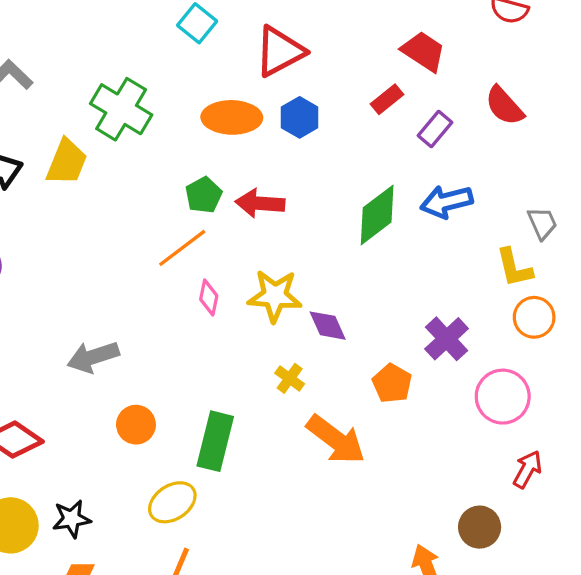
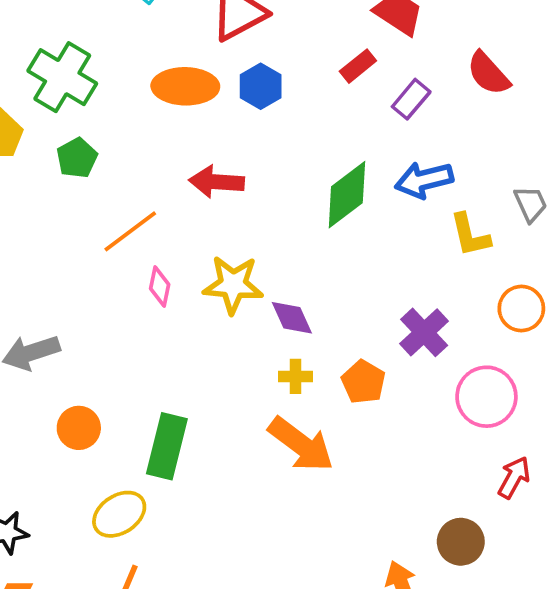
green pentagon: (204, 195) -> (77, 158), moved
yellow L-shape: (514, 268) -> (470, 235), moved
yellow cross: (290, 378) -> (295, 376), moved, turned -36

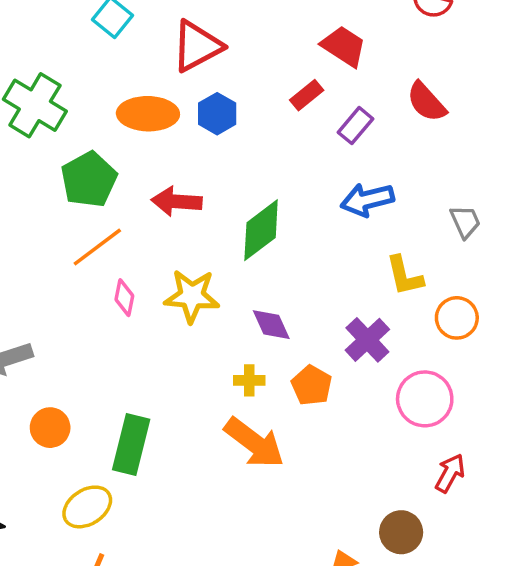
green pentagon: (77, 158) -> (89, 180), moved, size x1.5
green diamond: (347, 195) -> (261, 230), moved
yellow L-shape: (470, 235) -> (404, 276), moved
purple diamond: (292, 318) -> (271, 325), moved

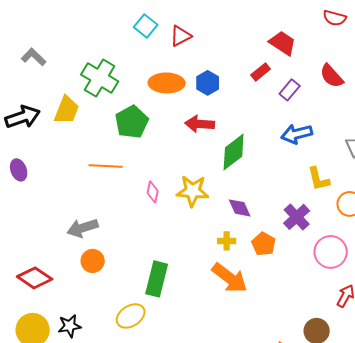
red triangle: (197, 46) -> (181, 36), moved, size x0.7
red arrow: (177, 201) -> (200, 124), moved
orange line: (97, 247) -> (106, 166), moved, turned 40
orange circle: (50, 428) -> (93, 261), moved

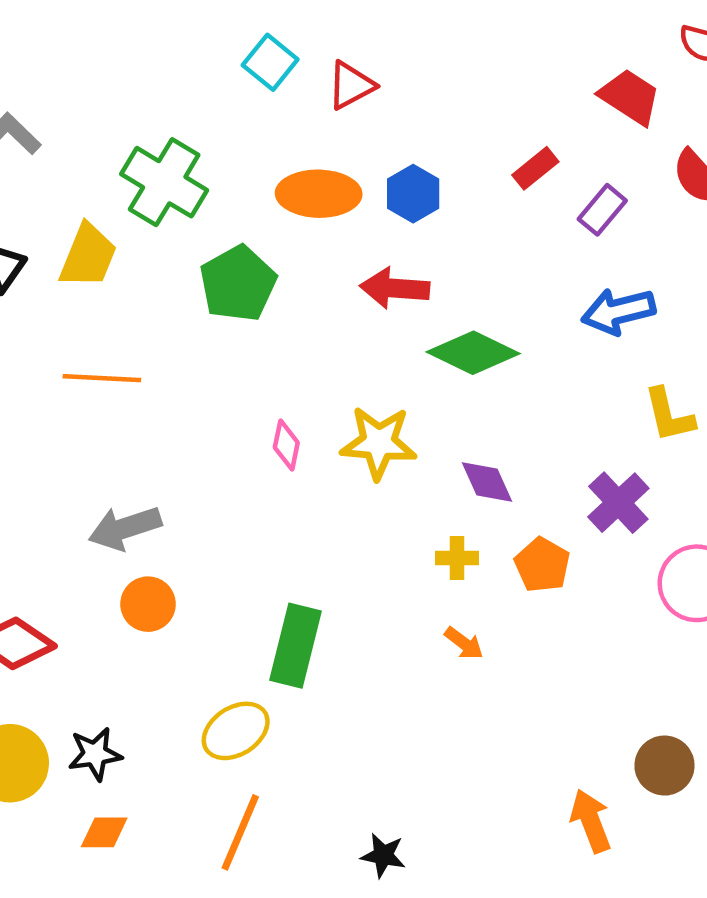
red trapezoid: (283, 43) -> (630, 97), moved
green diamond: (234, 152) -> (473, 353), turned 63
orange line: (106, 166) -> (102, 378), moved
orange arrow: (230, 278) -> (464, 643), size x0.5

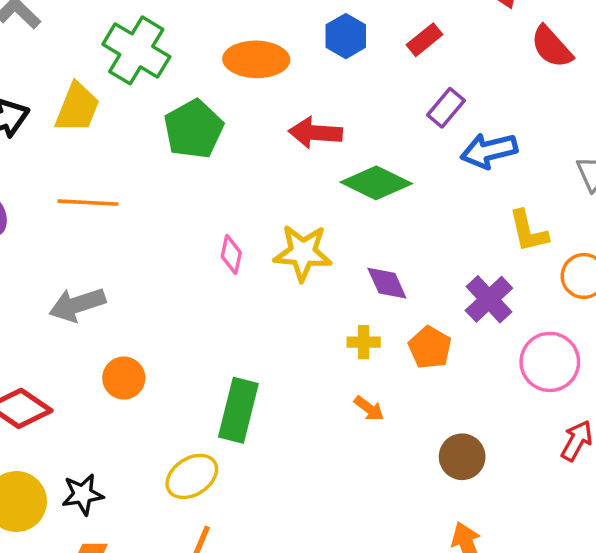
blue hexagon: (413, 194) -> (346, 36), moved
purple rectangle: (602, 210) -> (446, 108), moved
gray arrow: (125, 528) -> (77, 305), moved
brown circle: (664, 766) -> (462, 457), moved

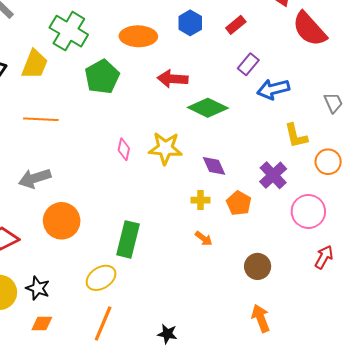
red semicircle: (552, 47) -> (309, 29), size x1.4
orange circle: (124, 378) -> (62, 221), size x1.5
black star: (83, 494) -> (38, 288), turned 30

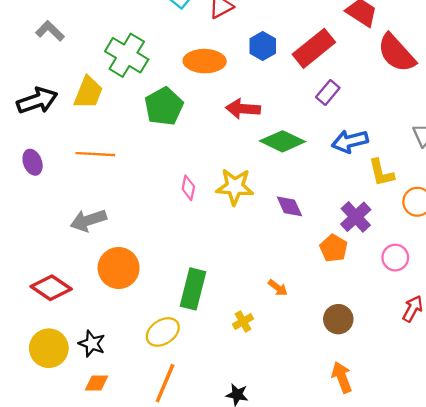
red rectangle: (236, 25) -> (314, 48), size x1.8
blue arrow: (273, 89) -> (350, 141), moved
yellow cross: (201, 200) -> (243, 321), moved, turned -30
orange pentagon: (239, 203) -> (334, 248), moved
pink circle: (308, 211) -> (395, 258), size x0.7

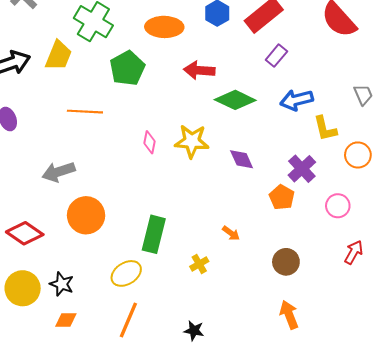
orange line: (95, 154) -> (85, 112), moved

